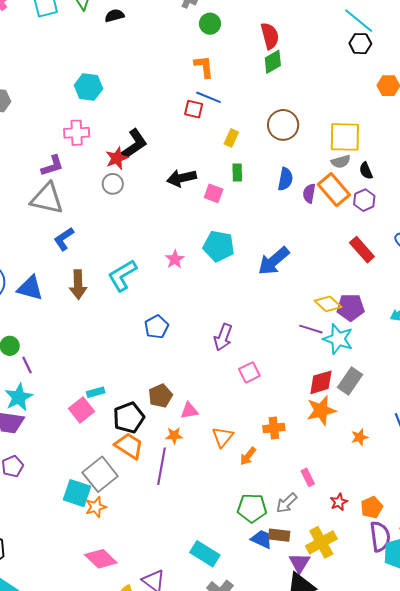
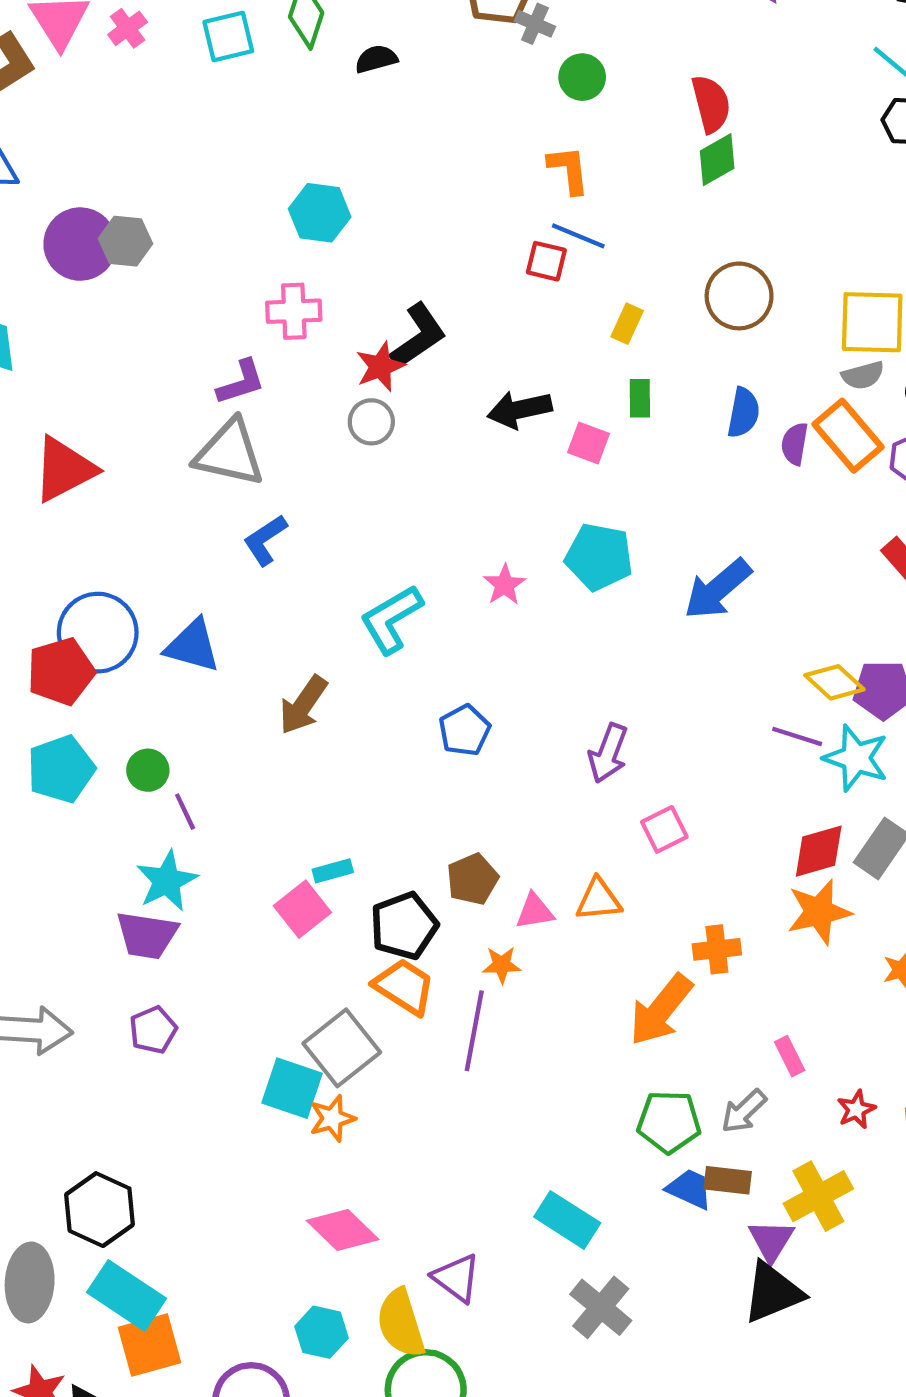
brown arrow: (78, 285) -> (303, 705), moved, turned 36
orange triangle: (223, 437) -> (598, 900), moved, turned 45
orange arrow: (248, 456) -> (661, 1010), size x1.8

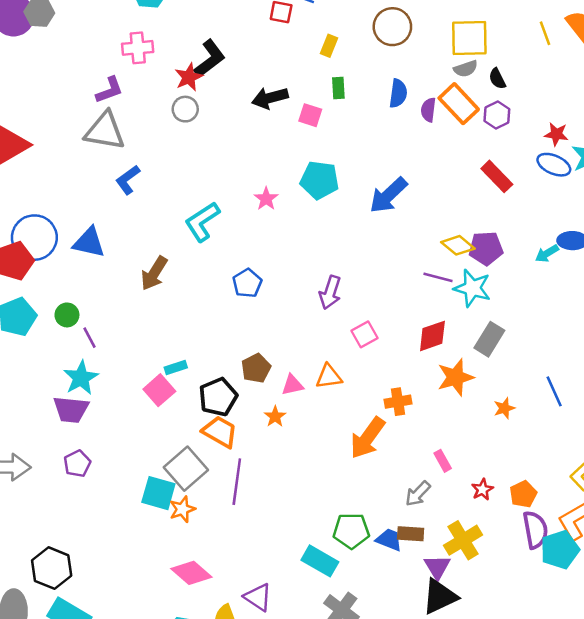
red diamond: (819, 851) -> (432, 336), moved
orange star: (502, 965) -> (275, 417), turned -30
purple line: (474, 1031) -> (237, 482), moved
green pentagon: (669, 1122) -> (351, 531), moved

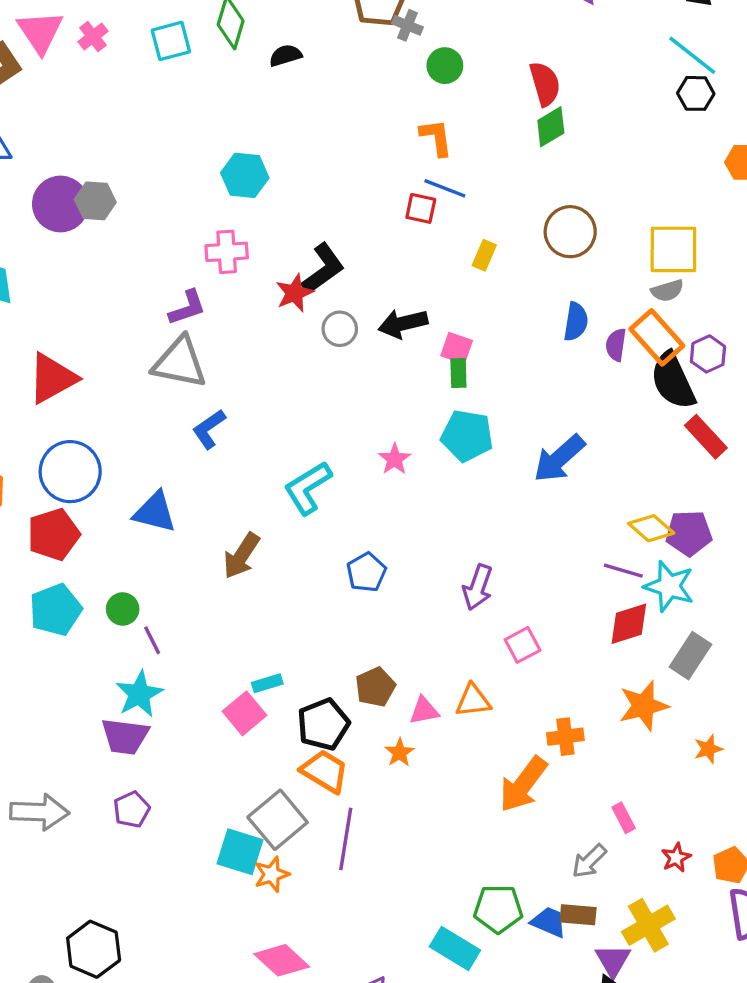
black semicircle: (497, 79) -> (673, 381), moved, size x2.0
green rectangle: (338, 88) -> (458, 373), moved
gray circle: (185, 109) -> (340, 329), moved
blue circle: (34, 238) -> (70, 472), moved
red diamond: (432, 336) -> (629, 624), moved

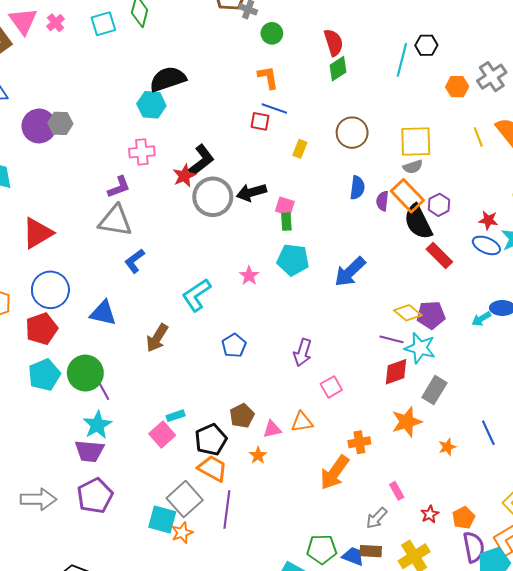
black semicircle: (286, 55) -> (168, 79), moved, size x1.8
cyan line: (692, 55) -> (402, 60), moved, turned 68
gray circle: (340, 329) -> (213, 197), size x1.8
green circle: (123, 609) -> (85, 373), size x1.8
purple pentagon: (132, 809) -> (95, 496), size x1.6

